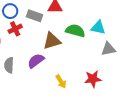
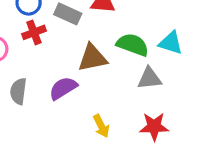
gray triangle: (108, 49) -> (149, 78), moved

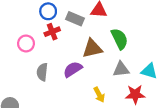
cyan triangle: (171, 43) -> (149, 71), moved
green semicircle: (133, 45) -> (120, 39), turned 45
gray triangle: (149, 78) -> (121, 69), moved

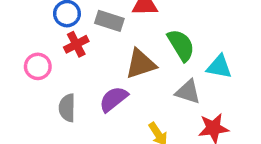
gray triangle: (121, 69) -> (188, 92), turned 30
cyan triangle: (149, 71) -> (219, 67), moved

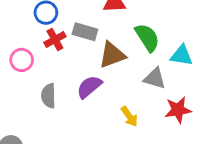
gray rectangle: (109, 21) -> (85, 32), moved

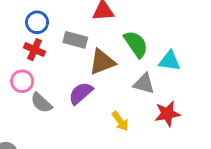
red cross: (55, 39) -> (35, 50), moved, turned -36
pink circle: (22, 60) -> (22, 81), moved
gray semicircle: (49, 96) -> (41, 103), turned -45

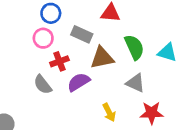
red cross: (35, 50) -> (59, 61), moved, turned 36
cyan triangle: (170, 61) -> (167, 52), moved
pink circle: (22, 81) -> (43, 38), moved

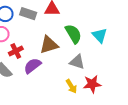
gray rectangle: (82, 34) -> (28, 14), moved
cyan triangle: (167, 52) -> (100, 35), turned 35
yellow arrow: (109, 112) -> (71, 86), moved

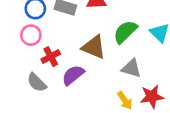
green semicircle: (73, 34) -> (125, 32), turned -102
brown triangle: (49, 45) -> (94, 47), turned 42

